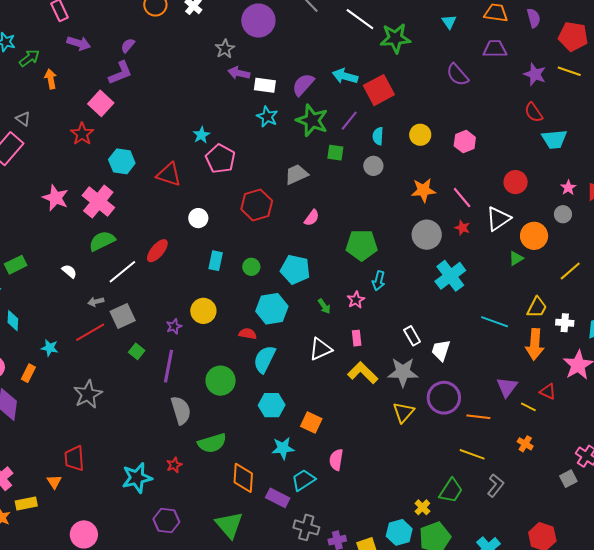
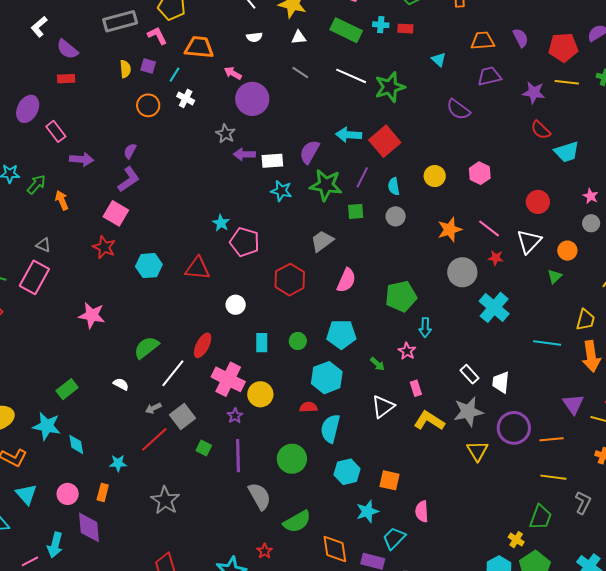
pink cross: (98, 201) -> (228, 379), moved
pink semicircle: (312, 218) -> (346, 280), size x1.4
orange circle: (534, 236) -> (567, 251), size x0.7

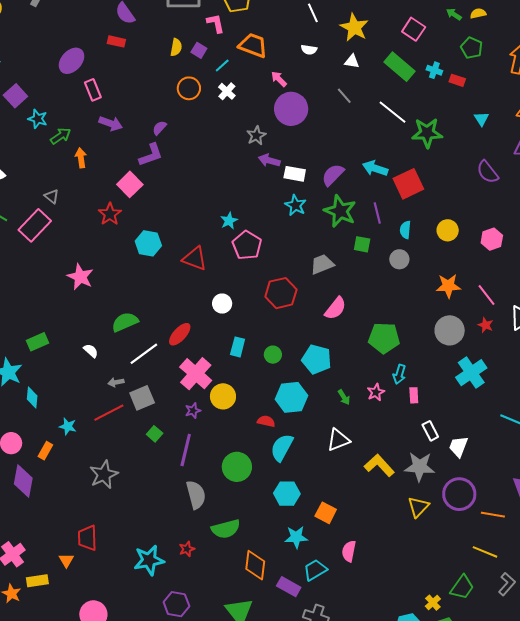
purple line: (362, 177) -> (377, 213), turned -55
pink rectangle: (416, 388) -> (414, 395), moved

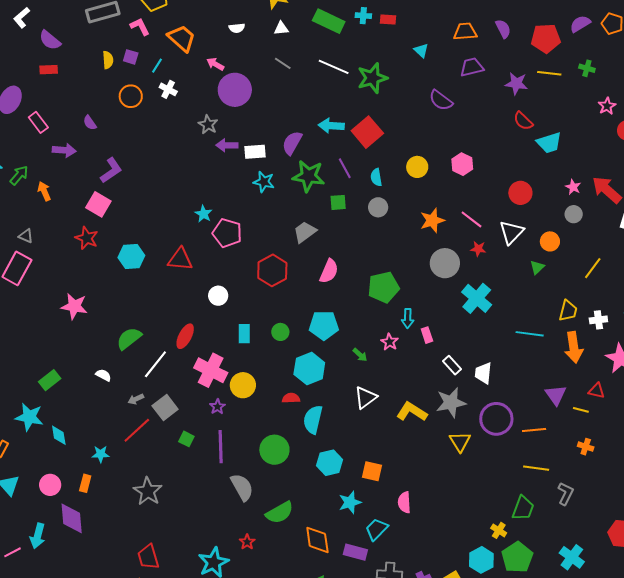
orange trapezoid: (253, 45) -> (182, 38), turned 36
purple semicircle: (160, 128) -> (90, 123), moved, turned -63

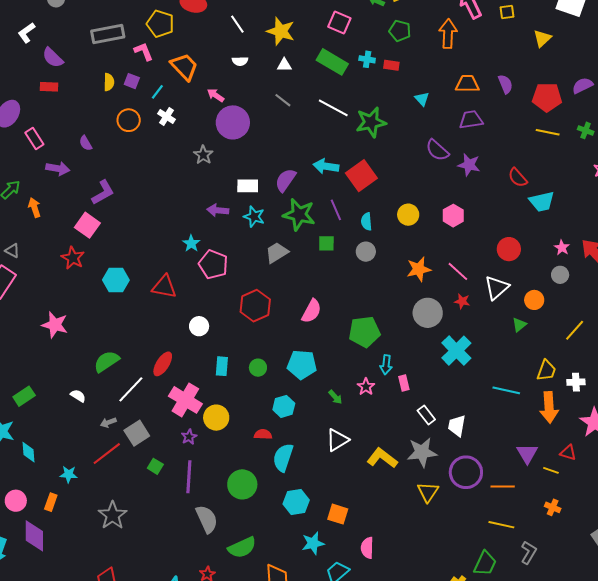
purple star: (516, 83) -> (469, 165), moved
purple arrow: (227, 145) -> (218, 210), moved
gray trapezoid: (305, 232) -> (277, 253), moved
cyan hexagon: (309, 369) -> (284, 406), size x0.7

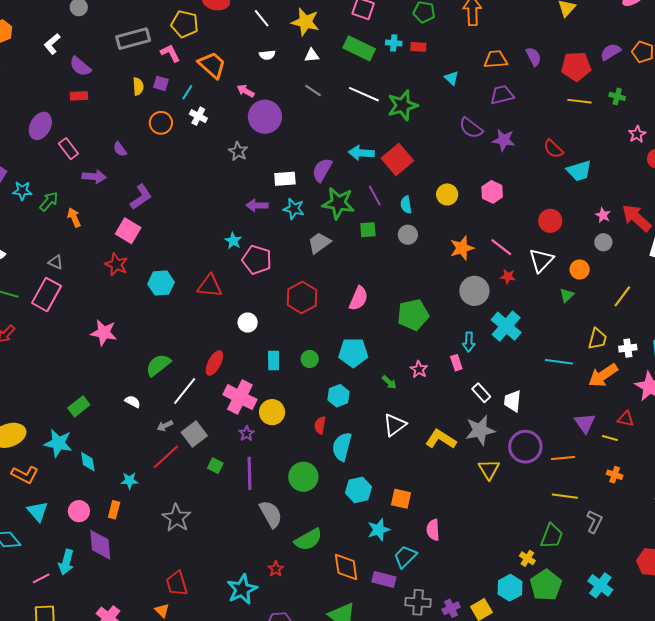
cyan arrow: (386, 365) -> (469, 342), moved
orange arrow: (549, 407) -> (603, 375), turned 64
red semicircle: (263, 434) -> (320, 425), turned -78

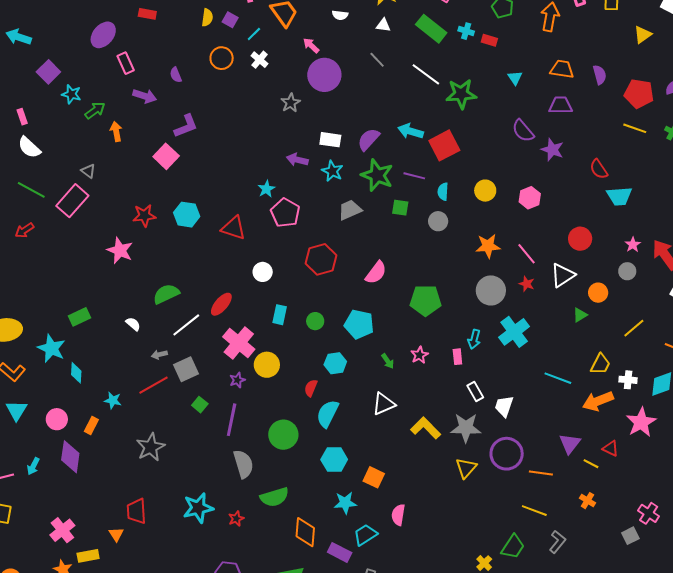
purple line: (375, 196) -> (414, 176), turned -60
red star: (116, 265) -> (144, 216), moved, turned 30
cyan arrow: (66, 562) -> (33, 466), size x0.7
cyan star: (242, 589) -> (198, 508), moved

